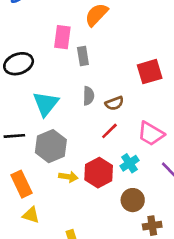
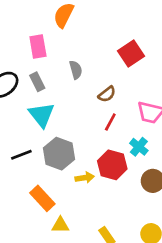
gray rectangle: (83, 56) -> (37, 82), moved
gray semicircle: (88, 96) -> (76, 70), moved

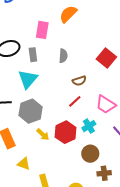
red square: (131, 54) -> (106, 58), turned -36
yellow arrow: (85, 178) -> (43, 134), turned 32
yellow triangle: (60, 225) -> (24, 164), moved

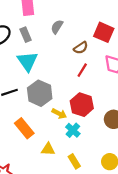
gray semicircle: (63, 56) -> (57, 27), turned -136
red square: (106, 58) -> (104, 32), moved
cyan cross: (89, 126) -> (73, 130), moved

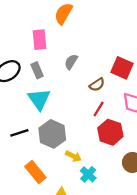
red hexagon: (82, 105) -> (110, 132), moved

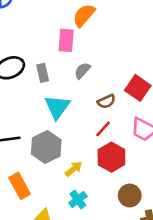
pink rectangle: (39, 40) -> (66, 40), moved
cyan triangle: (39, 99) -> (57, 107), moved
yellow arrow: (73, 156) -> (74, 169), moved, turned -77

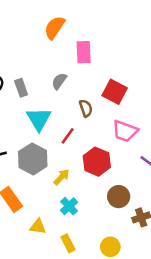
pink rectangle: (66, 40) -> (84, 52), moved
brown semicircle: (106, 101) -> (86, 108), turned -78
red line: (103, 129) -> (68, 136), moved

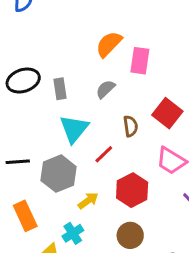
orange semicircle: (55, 28) -> (109, 44), moved
brown circle: (119, 197) -> (130, 235), moved
cyan cross: (69, 206) -> (73, 233), moved

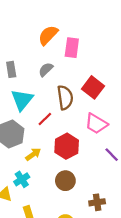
brown semicircle: (131, 126) -> (65, 98), size x1.5

